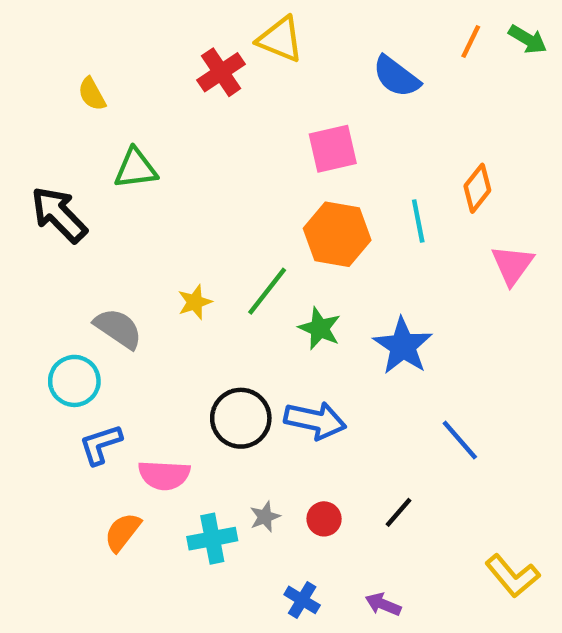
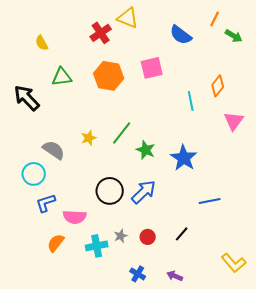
green arrow: (528, 39) -> (234, 36), moved
orange hexagon: (337, 234) -> (109, 76), moved
blue arrow: (315, 420) -> (144, 192), turned -56
blue line: (460, 440) -> (210, 201), turned -60

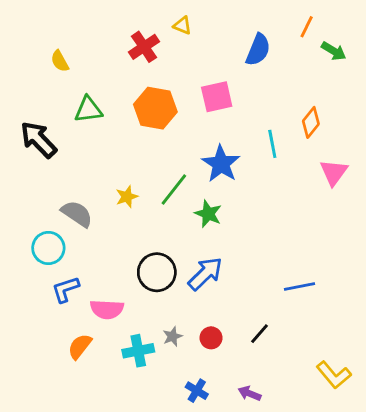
yellow triangle: (128, 18) -> (182, 25), size x0.6
blue semicircle: (181, 35) -> (258, 50), turned -105
blue star: (184, 158) -> (221, 164), moved

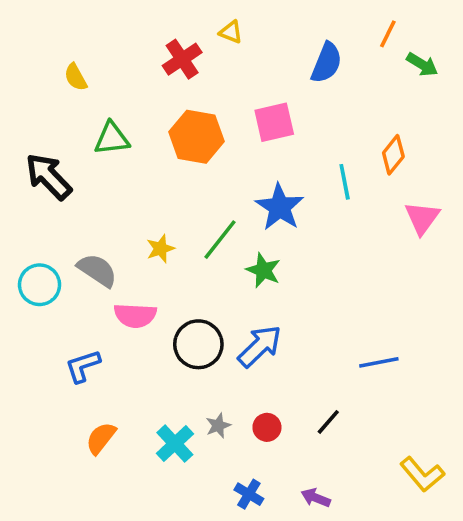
cyan circle: (48, 248) -> (40, 285), moved
pink semicircle: (107, 309) -> (135, 315), moved
cyan cross: (138, 351) -> (175, 444), turned -32

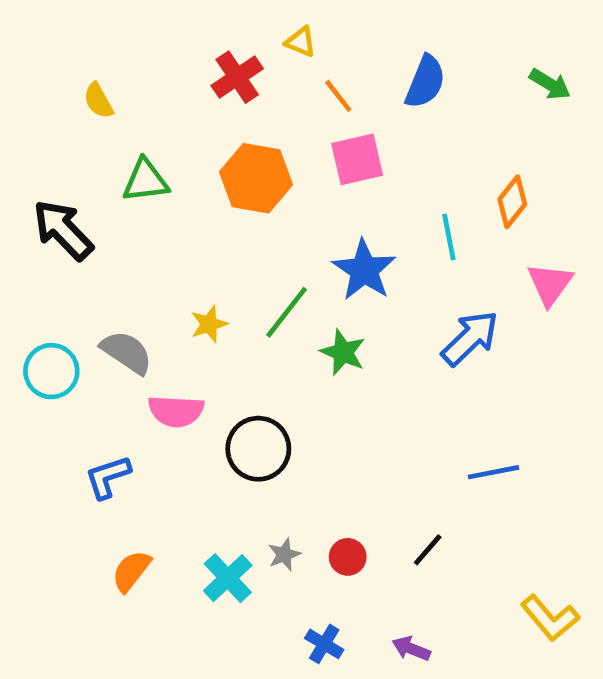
orange line: (388, 34) -> (338, 96), moved, turned -64
blue arrow: (260, 346) -> (470, 338), moved

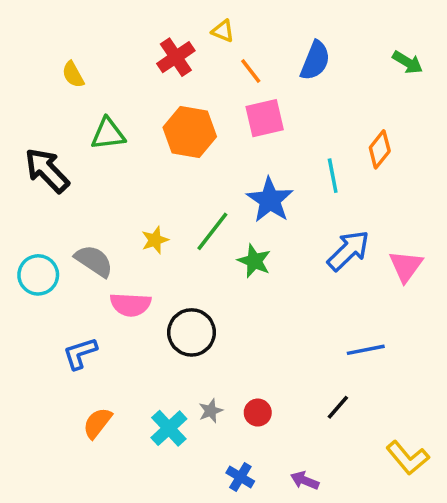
pink triangle: (550, 284) -> (406, 266), moved
black line: (428, 550) -> (338, 407), moved

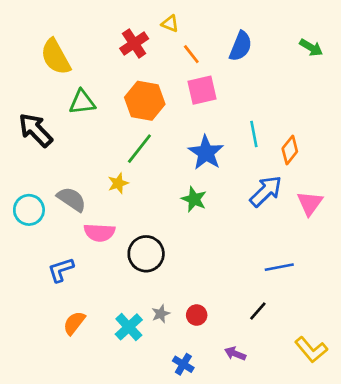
yellow semicircle: (73, 75) -> (56, 57), size x1.8
orange diamond: (380, 149) -> (290, 150), moved
green line: (212, 231) -> (139, 149), moved
purple arrow: (305, 480) -> (235, 354), moved

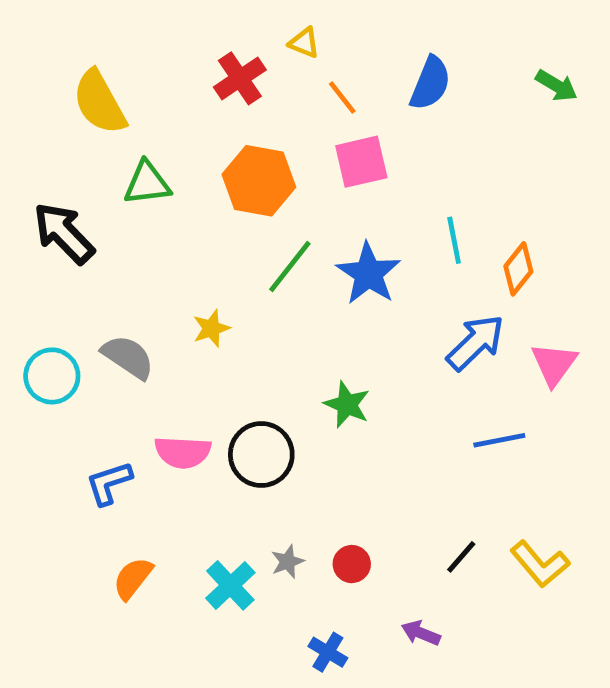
green line: (139, 149) -> (290, 266), moved
green star: (194, 199) -> (347, 405), moved
pink semicircle: (99, 232) -> (183, 452), moved
blue line: (279, 267) -> (499, 440), moved
yellow L-shape: (311, 350) -> (540, 564), moved

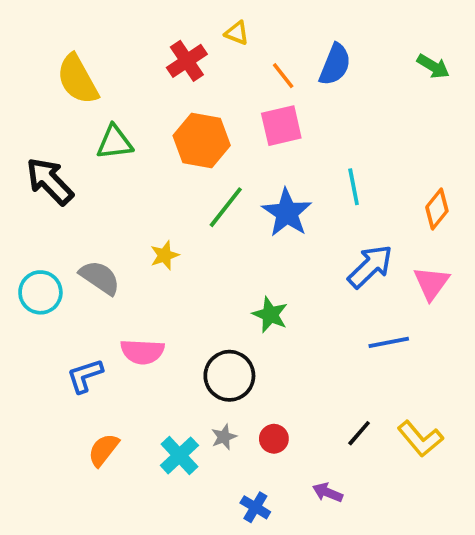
orange line: (342, 97) -> (283, 76), moved
orange diamond: (518, 269) -> (437, 209), moved
black circle: (261, 455) -> (229, 376), moved

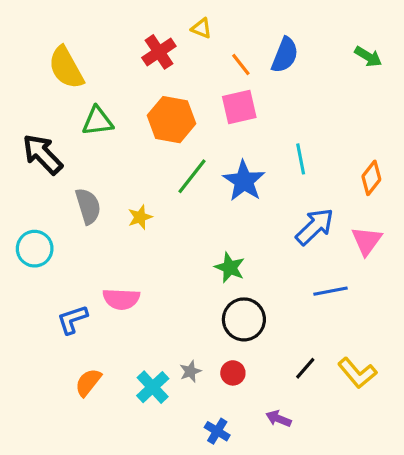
gray semicircle: (100, 278) -> (88, 206), moved, turned 39
black circle: (229, 376) -> (244, 319), moved

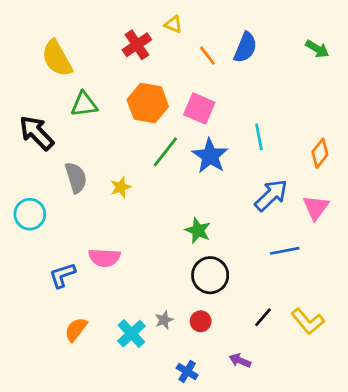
pink square: (239, 107) -> (199, 108), moved, turned 36

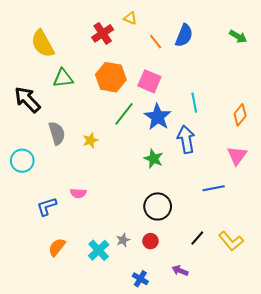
blue arrow: (271, 195) -> (186, 139), moved, turned -56
green star: (198, 230) -> (154, 159), moved
pink semicircle: (104, 258) -> (78, 193), size x0.7

